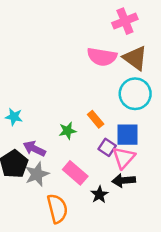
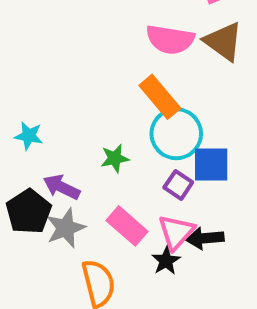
cyan circle: (135, 94) -> (176, 134), moved
orange rectangle: (96, 119) -> (160, 97), moved, size x1.5
pink triangle: (124, 158) -> (176, 232), moved

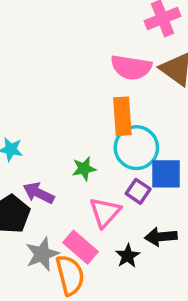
orange rectangle: (160, 97) -> (122, 116), turned 36
pink rectangle: (127, 226) -> (81, 247), moved
gray star: (66, 228) -> (42, 254), moved
pink triangle: (176, 232) -> (105, 212), moved

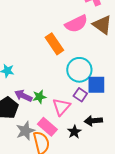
pink semicircle: (131, 67) -> (76, 24), turned -35
orange rectangle: (122, 116) -> (54, 44), moved, turned -30
green star: (84, 169) -> (39, 97), moved

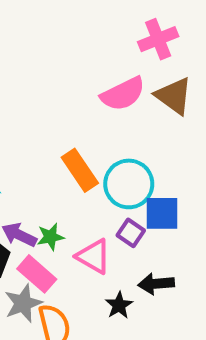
orange rectangle: (54, 44) -> (80, 170), moved
pink triangle: (61, 107) -> (94, 256), turned -42
pink rectangle: (47, 127) -> (37, 274), moved

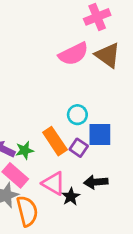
orange rectangle: (80, 170) -> (55, 141), moved
cyan circle: (129, 184) -> (77, 115), size x0.6
pink triangle: (94, 256) -> (54, 183), moved

